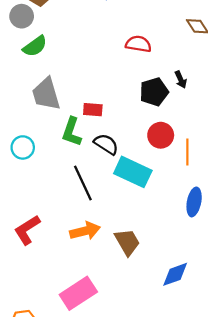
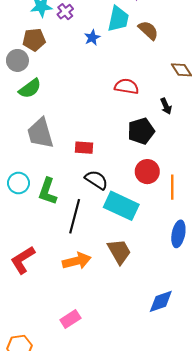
black arrow: (181, 80) -> (166, 106), moved
green L-shape: (72, 132) -> (48, 191), moved
black line: (83, 183) -> (75, 216), turned 40
brown trapezoid: (127, 242) -> (119, 252), moved
pink rectangle: (78, 293) -> (70, 319), size x0.6

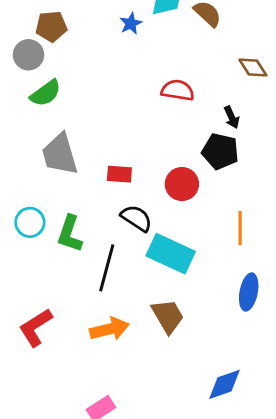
black pentagon: (141, 131) -> (220, 151), moved, turned 30
red circle: (147, 172) -> (182, 184), moved

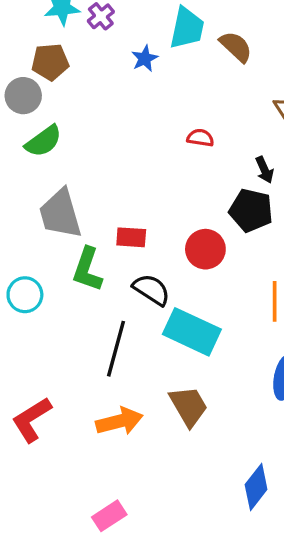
red semicircle: (178, 90) -> (200, 138), size x0.7
green L-shape: (70, 234) -> (87, 269), moved
blue diamond: (225, 384) -> (256, 487), turned -33

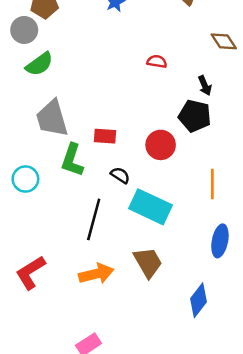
black semicircle: (151, 290) -> (120, 175), size x0.7
blue diamond: (256, 487) -> (198, 300), moved

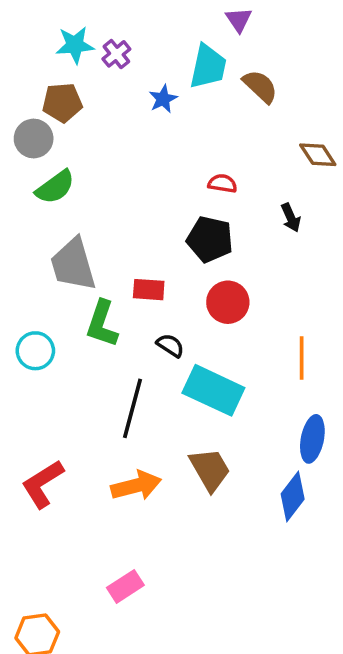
black pentagon: (195, 116) -> (210, 239), moved
blue diamond: (198, 300) -> (293, 496), moved

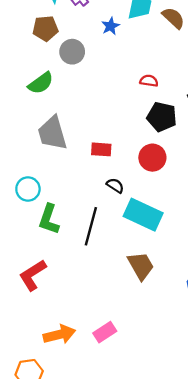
gray circle: (34, 139) -> (72, 52), moved
black pentagon: (210, 239) -> (162, 117), moved
green L-shape: (102, 324) -> (49, 219), moved
orange arrow: (136, 486) -> (59, 334), moved
pink rectangle: (125, 586) -> (105, 332), moved

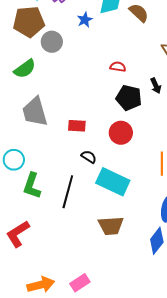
brown pentagon: (45, 28) -> (29, 22), size x1.4
brown trapezoid: (141, 266) -> (111, 226), turned 116

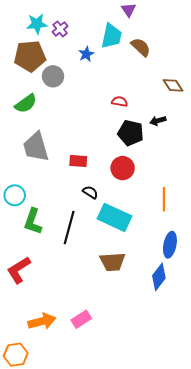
black arrow: (156, 86) -> (158, 121), turned 98

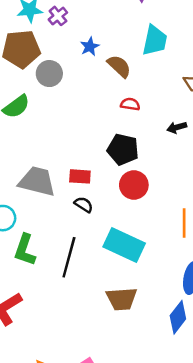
cyan trapezoid: (111, 36) -> (155, 40), moved
brown semicircle: (141, 47) -> (119, 66), moved
black pentagon: (131, 133) -> (123, 149), moved
gray trapezoid: (36, 147) -> (37, 181), moved, turned 120
black semicircle: (90, 192) -> (84, 205), moved

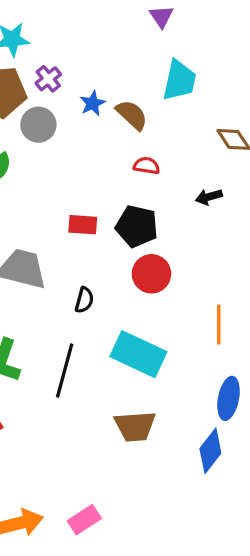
purple cross: (58, 16) -> (48, 79), moved
blue star: (90, 47) -> (92, 103), moved
red rectangle: (80, 176) -> (83, 225), moved
black semicircle: (84, 205) -> (84, 300), turned 72

